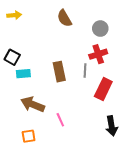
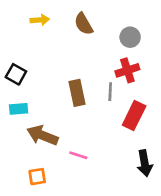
yellow arrow: (14, 15) -> (40, 20), moved
cyan rectangle: (23, 74) -> (19, 109), moved
pink line: (60, 120) -> (78, 155), turned -48

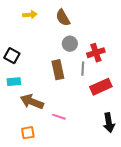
gray circle: (130, 37) -> (70, 44), moved
red rectangle: (134, 115) -> (101, 87), turned 40

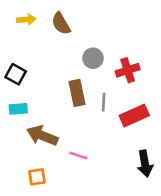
yellow arrow: (30, 15) -> (26, 20), moved
brown semicircle: (63, 18) -> (61, 24), moved
gray line: (83, 69) -> (104, 102), moved

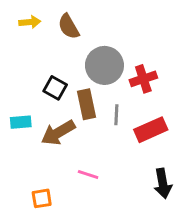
gray circle: (93, 58) -> (104, 65), size x1.6
black square: (16, 74) -> (55, 88), moved
brown arrow: (42, 136) -> (58, 133), moved, turned -52

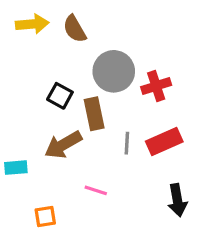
yellow arrow: (30, 22) -> (32, 24), size x1.4
gray line: (116, 115) -> (127, 143), moved
cyan rectangle: (21, 122) -> (16, 168), moved

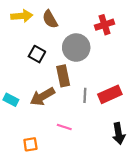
red cross: (156, 86) -> (104, 25), moved
black square: (60, 96) -> (37, 54), moved
cyan rectangle: (16, 168) -> (11, 100), moved, turned 32

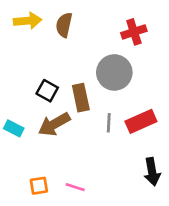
brown semicircle: (50, 19) -> (64, 25), turned 42
gray circle: (76, 48) -> (114, 72), moved
black square: (37, 54) -> (47, 91), moved
pink line: (64, 127) -> (75, 187), moved

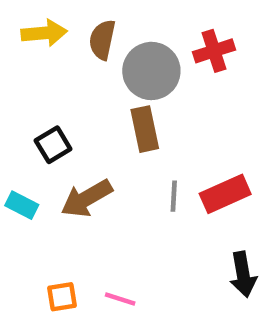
gray circle: (114, 72) -> (151, 71), moved
black square: (47, 91) -> (53, 145), moved, turned 30
brown rectangle: (81, 98) -> (145, 129), moved

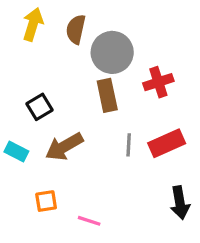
yellow arrow: (44, 33) -> (33, 24), turned -68
red cross: (214, 51) -> (158, 82), moved
orange square: (62, 297) -> (46, 201), moved

